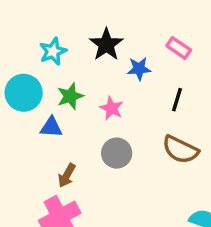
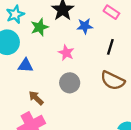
cyan star: (53, 51) -> (15, 14), moved
green star: (70, 96) -> (40, 27), moved
brown arrow: (67, 175) -> (36, 98), turned 105

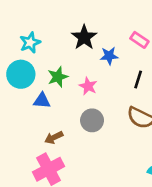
green star: (40, 27) -> (58, 77), moved
brown arrow: (36, 98) -> (54, 138), turned -70

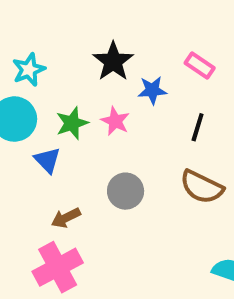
pink star: (88, 86) -> (115, 121), moved
blue triangle: (42, 101) -> (47, 160), turned 42

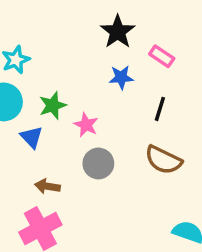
black star: (113, 61) -> (118, 32), moved
pink star: (115, 121) -> (86, 125), moved
brown arrow: (66, 218) -> (47, 186), turned 35

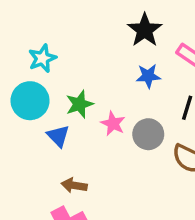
gray circle: (98, 163) -> (148, 134), moved

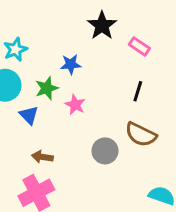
blue star: (148, 76) -> (71, 64), moved
gray circle: (148, 134) -> (105, 151), moved

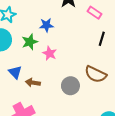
black line: (138, 91) -> (102, 39), moved
blue triangle: (29, 115) -> (15, 72), moved
brown arrow: (42, 157) -> (33, 83), moved

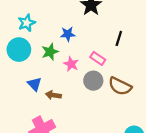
pink rectangle: (94, 13) -> (98, 58), moved
black line: (102, 39) -> (119, 38), moved
gray circle: (70, 86) -> (93, 81), moved

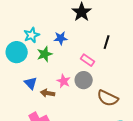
cyan star: (27, 23) -> (32, 35), moved
pink star: (71, 64) -> (64, 81), moved
brown semicircle: (120, 86) -> (108, 98), moved

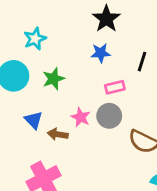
cyan star: (32, 35) -> (35, 39), moved
blue star: (61, 38) -> (101, 53), moved
pink rectangle: (88, 60) -> (115, 87), turned -48

